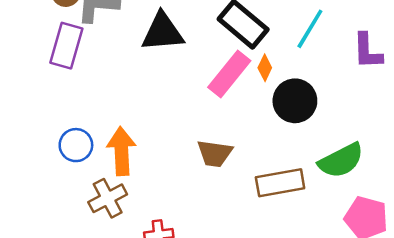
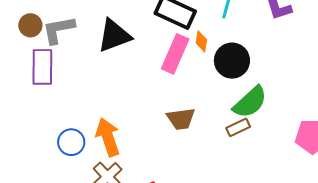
green semicircle: (341, 160) -> (250, 102), moved
brown rectangle: (280, 183) -> (238, 127), size x0.6

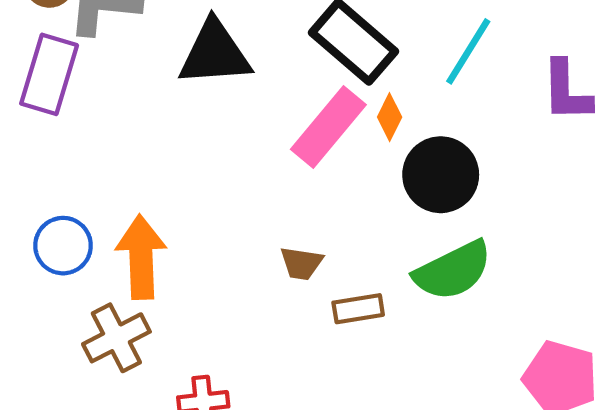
brown trapezoid: (181, 119) -> (301, 263), size x0.7
brown rectangle: (238, 127) -> (358, 309), moved

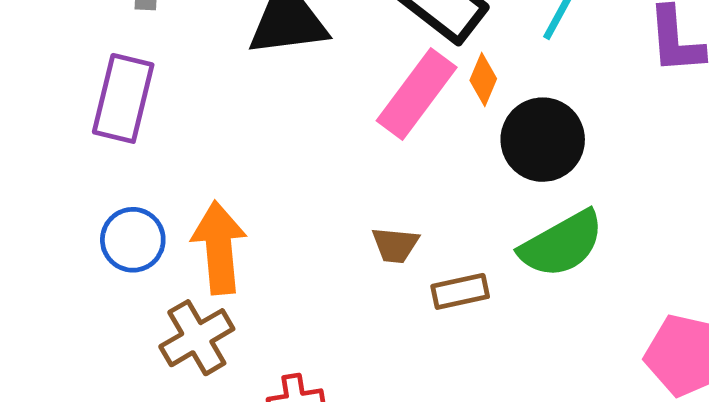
purple rectangle: (49, 74) -> (123, 98), moved

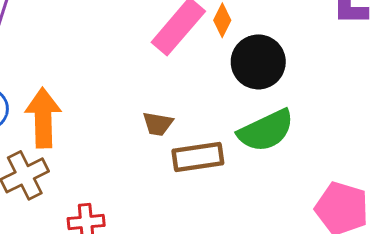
brown rectangle: (460, 291) -> (198, 157), size x1.4

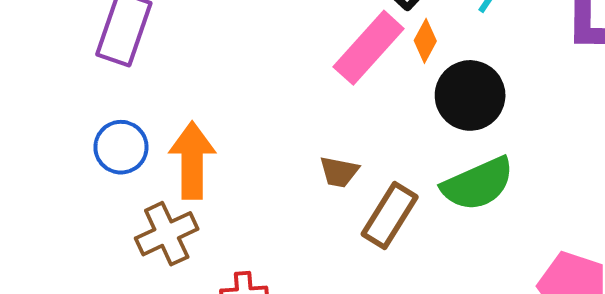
brown rectangle: (198, 157) -> (390, 215), turned -51

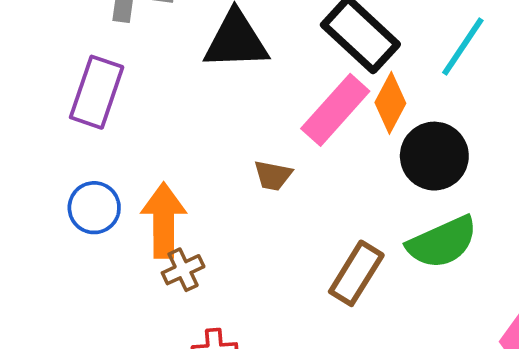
orange diamond: (425, 41) -> (390, 103), size x1.4
brown trapezoid: (339, 172) -> (273, 175), moved
brown cross: (167, 234) -> (183, 270), moved, size x0.7

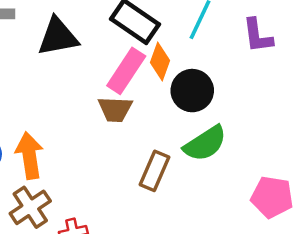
brown trapezoid: (273, 175) -> (115, 109), moved, size x1.4
brown cross: (183, 270) -> (30, 207), moved, size x1.6

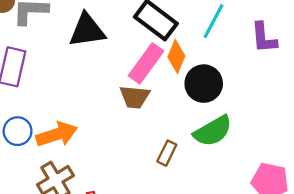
orange arrow: (29, 156) -> (57, 134), turned 78
brown rectangle: (154, 171) -> (167, 153), size x0.7

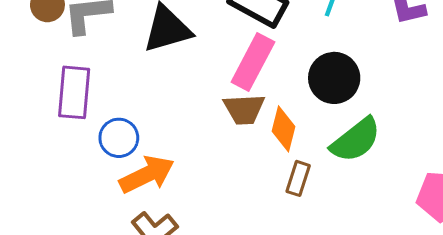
orange diamond: (176, 56) -> (284, 129), moved
blue circle: (18, 131) -> (119, 138), moved

